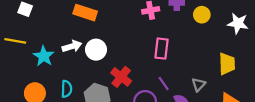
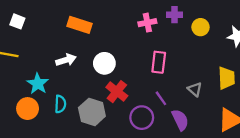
white circle: (96, 50) -> (104, 63), moved
cyan star: (44, 56) -> (38, 84), moved
gray triangle: (199, 85) -> (195, 89), moved, turned -32

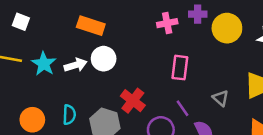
yellow circle: (201, 27) -> (227, 28), size x1.5
white circle: (104, 63) -> (104, 59), moved
cyan star: (38, 84) -> (44, 64), moved

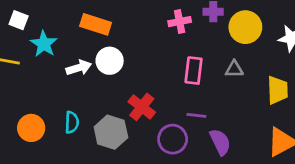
cyan star: (44, 64) -> (44, 44), moved
gray triangle: (221, 98) -> (234, 69), moved, turned -42
purple line: (182, 108) -> (196, 115), turned -48

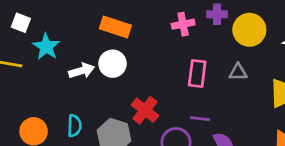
orange rectangle: (96, 24) -> (115, 27), moved

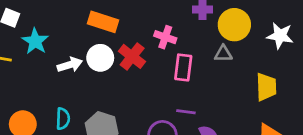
pink cross: (183, 24) -> (165, 37), moved, turned 30
gray triangle: (238, 72) -> (223, 54), moved
red cross: (145, 110) -> (132, 56), moved

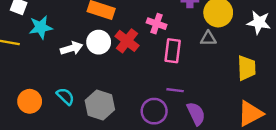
cyan star: (35, 41) -> (41, 27), turned 30
cyan semicircle: (63, 119) -> (65, 96), turned -48

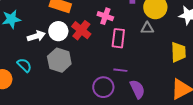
cyan semicircle: (65, 96) -> (24, 65), moved
gray hexagon: (100, 105) -> (59, 60), moved

